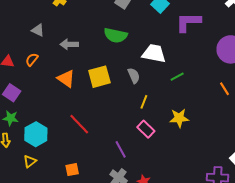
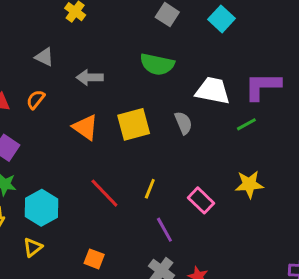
purple L-shape: (188, 22) -> (262, 86), moved
yellow line: (144, 102) -> (150, 189), moved
orange square: (72, 170) -> (94, 259), turned 32

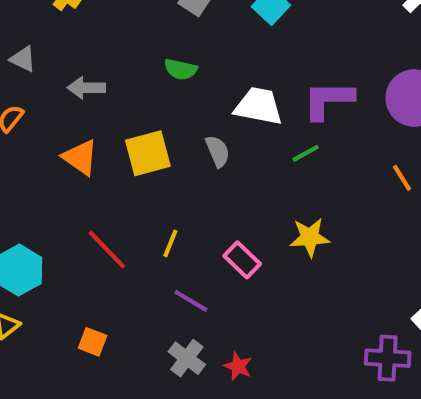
green semicircle: (157, 64) -> (181, 69), size x0.7
purple line: (164, 230) -> (191, 301), turned -30

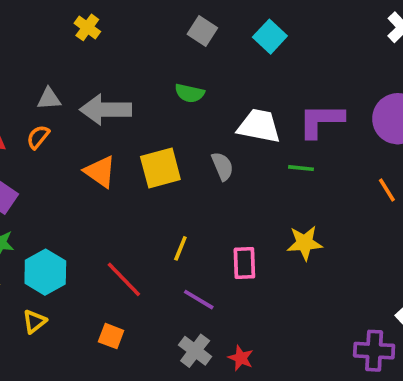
gray triangle: (23, 59) -> (49, 99), moved, turned -30
gray arrow: (86, 88) -> (106, 110), size x1.5
green line: (306, 153) -> (301, 168), turned 35
red line: (107, 250) -> (124, 279), moved
pink rectangle: (242, 260) -> (244, 263), turned 44

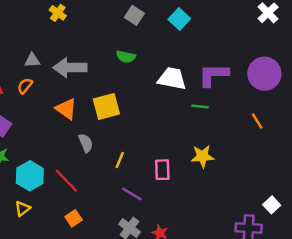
gray semicircle: (222, 166) -> (86, 143), moved
red line: (124, 279) -> (66, 181), moved
orange square: (111, 336) -> (74, 218), turned 35

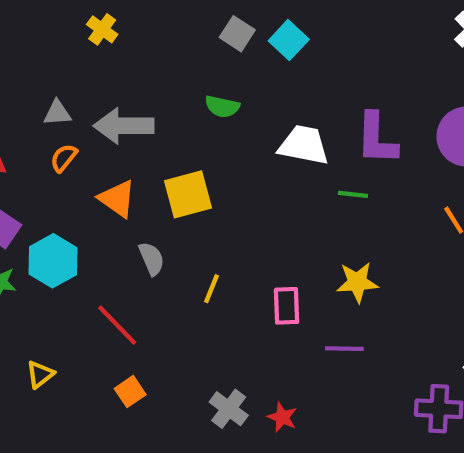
cyan square: (179, 19) -> (289, 40), moved
purple L-shape: (213, 75) -> (377, 139), turned -88
orange semicircle: (25, 86) -> (64, 158), moved
cyan hexagon: (30, 176) -> (53, 261), moved
purple line: (132, 194) -> (344, 349), moved, turned -30

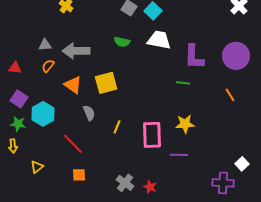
white trapezoid: (304, 145) -> (159, 40), moved
pink rectangle: (287, 306) -> (152, 135), size x1.5
orange square: (130, 392) -> (79, 175), turned 32

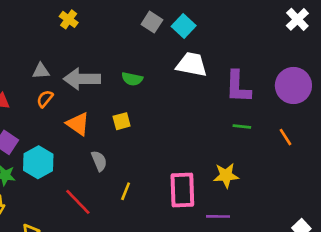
green semicircle: (122, 42) -> (132, 79), moved
yellow square: (106, 83) -> (122, 121), size x0.6
green line: (183, 83) -> (242, 126), moved
yellow line: (117, 127) -> (126, 191), moved

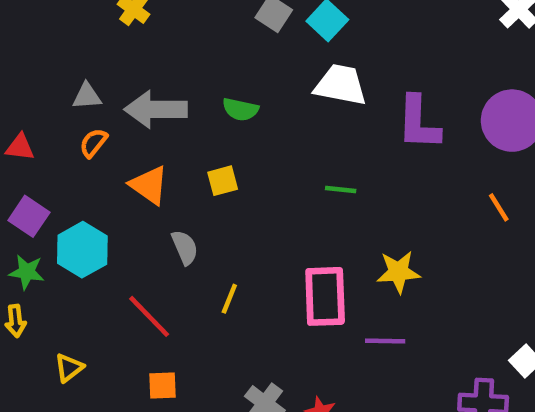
green line: (242, 126) -> (341, 190), moved

